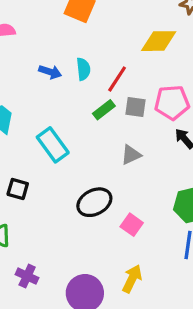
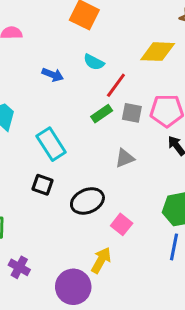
cyan semicircle: (83, 69) -> (94, 62), moved, turned 120
black square: (18, 189) -> (42, 185), moved
yellow arrow: (132, 279) -> (101, 260), moved

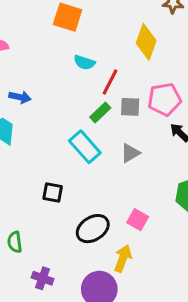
yellow diamond: (158, 52) -> (146, 42), turned -64
blue arrow: (53, 75) -> (20, 97), moved
cyan rectangle: (51, 144) -> (85, 147), moved
black ellipse: (87, 201) -> (93, 229), moved

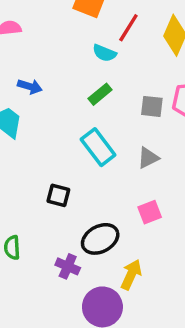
red line: (110, 82) -> (128, 28), moved
green rectangle: (100, 112) -> (100, 94), moved
pink square: (138, 220) -> (150, 212), moved, turned 35
purple cross: (43, 278) -> (68, 266), moved

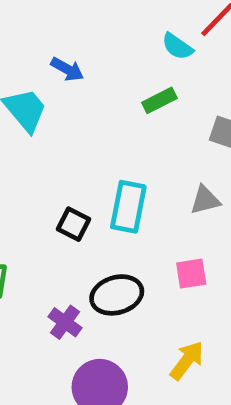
cyan rectangle: (98, 147) -> (128, 207), moved, turned 36
yellow arrow: (131, 275) -> (187, 361), moved

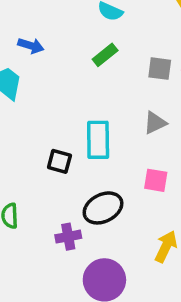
pink square: (191, 274) -> (156, 180), turned 30
purple cross: (65, 322) -> (68, 237), turned -35

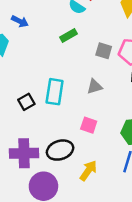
black square: (59, 161) -> (26, 102), turned 35
black ellipse: (103, 208) -> (60, 150), moved
purple cross: (68, 237) -> (24, 153), size x1.6

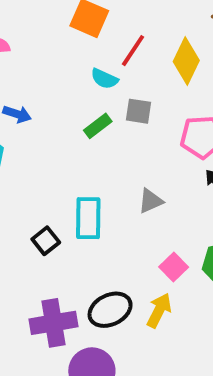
gray square: (104, 51) -> (138, 111), moved
pink square: (89, 125) -> (174, 267), moved, turned 35
yellow arrow: (88, 171) -> (159, 310), moved

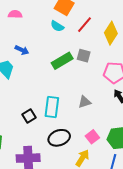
cyan semicircle: (104, 79) -> (57, 26), moved
green rectangle: (98, 126) -> (62, 61), size x1.5
black ellipse: (110, 310) -> (59, 138), moved

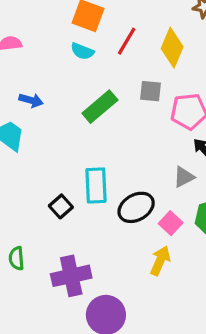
gray square: (84, 56) -> (151, 91), moved
gray triangle: (84, 102) -> (184, 177), moved
black ellipse: (59, 138) -> (136, 207), moved

